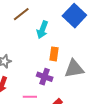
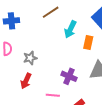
orange rectangle: (54, 54) -> (88, 42), moved

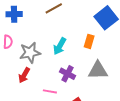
cyan arrow: (70, 29) -> (60, 46), moved
gray star: (30, 58) -> (30, 53), size x1.5

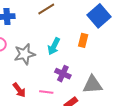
gray triangle: (98, 70) -> (92, 85), moved
red arrow: (24, 75) -> (19, 90), moved, turned -63

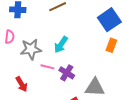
orange rectangle: (83, 40) -> (111, 45), moved
pink line: (46, 92) -> (47, 67), moved

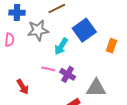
blue square: (109, 20) -> (84, 30), moved
gray star: (31, 49) -> (38, 30), moved

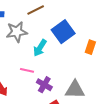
purple cross: (68, 74) -> (44, 85), moved

